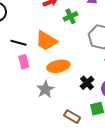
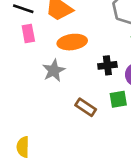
black cross: (87, 83) -> (107, 65), turned 32

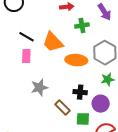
orange ellipse: (72, 42) -> (76, 60), moved
brown rectangle: (86, 107) -> (62, 107), moved

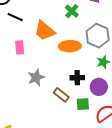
green cross: (82, 26) -> (72, 11), turned -32
black line: (26, 37) -> (15, 17), moved

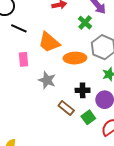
green cross: (72, 11) -> (85, 23), moved
gray star: (36, 77) -> (47, 80), moved, turned -30
green square: (83, 104) -> (88, 117), turned -32

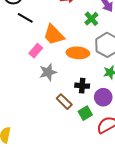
pink rectangle: (23, 59) -> (36, 51), moved, turned 40
gray star: (47, 80) -> (48, 72), turned 30

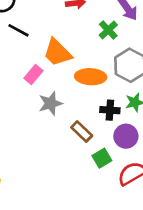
black cross: (82, 86) -> (110, 110), moved
brown rectangle: (64, 102) -> (82, 132), moved

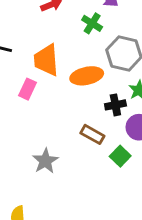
orange trapezoid: (57, 53) -> (46, 60), turned 56
gray star: (50, 103) -> (45, 161), moved

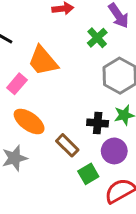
orange trapezoid: (46, 60) -> (43, 61), turned -52
orange ellipse: (87, 76) -> (29, 122), moved, turned 32

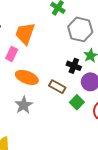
orange trapezoid: (43, 61) -> (25, 34), turned 75
black cross: (98, 123) -> (74, 66), turned 32

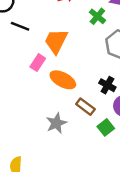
orange ellipse: (27, 77) -> (63, 80), moved
gray star: (24, 105) -> (56, 123), moved

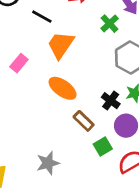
black line: (20, 26) -> (42, 17), moved
pink rectangle: (38, 63) -> (19, 63), moved
gray star: (56, 123) -> (48, 163), moved

